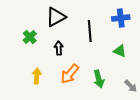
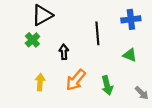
black triangle: (56, 17) -> (42, 15), moved

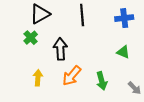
black line: (97, 33) -> (82, 15), moved
black arrow: (64, 52) -> (60, 49), size x1.5

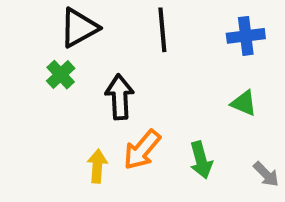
yellow arrow: (38, 78) -> (97, 166), moved

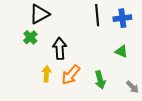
black line: (162, 30) -> (97, 15), moved
yellow arrow: (97, 166) -> (46, 74), moved

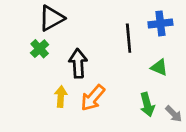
black line: (97, 15) -> (129, 38), moved
green arrow: (100, 80) -> (147, 105), moved

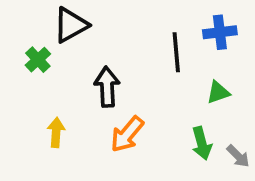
green cross: (40, 49) -> (38, 60), moved
green triangle: (159, 67) -> (218, 92), turned -42
yellow arrow: (61, 97) -> (56, 132), moved

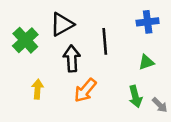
black triangle: (71, 25) -> (62, 24), moved
black line: (176, 52) -> (105, 41), moved
green cross: (38, 60) -> (25, 40), size x1.5

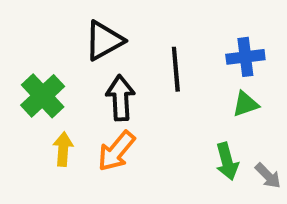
blue cross: (148, 22) -> (245, 57), moved
green cross: (25, 40) -> (43, 96), moved
orange arrow: (85, 90) -> (116, 151), moved

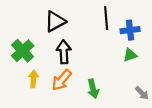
black line: (176, 69) -> (106, 18), moved
green arrow: (227, 161) -> (93, 89), moved

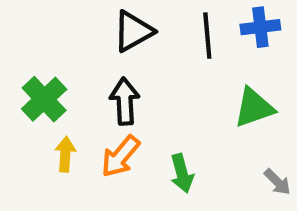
black triangle: (55, 21) -> (133, 31), moved
blue cross: (130, 30) -> (260, 27), moved
green triangle: (130, 55) -> (254, 108), size x1.5

